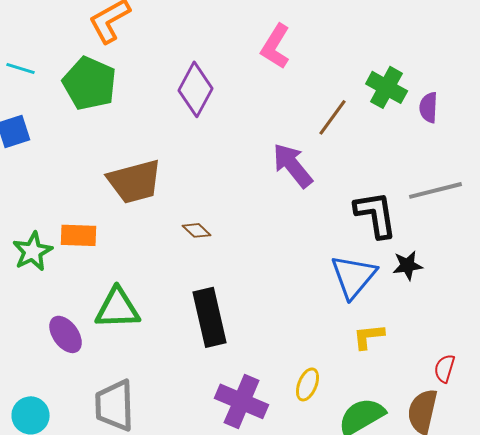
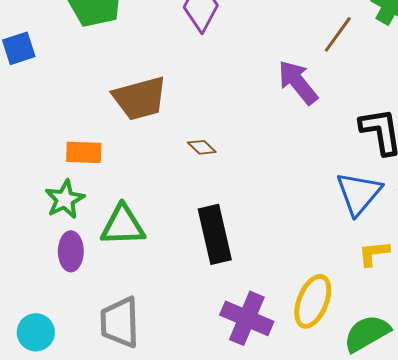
green star: (33, 251) -> (65, 199), moved
purple ellipse: (66, 334) -> (71, 251), turned 36
yellow ellipse: (308, 384) -> (313, 301), size x1.6

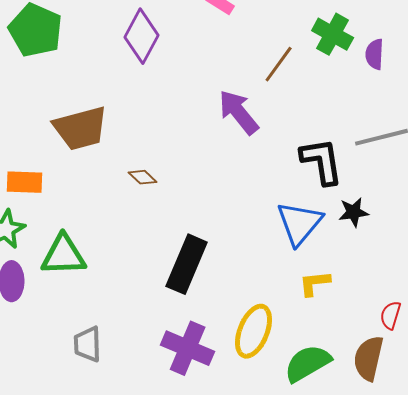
black rectangle: (215, 234) -> (187, 264), moved, turned 36
gray trapezoid: (120, 322) -> (88, 344), moved, size x0.7

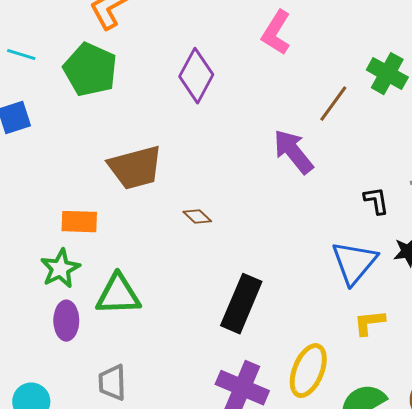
black L-shape: (322, 161) -> (376, 201), size x0.6
gray trapezoid: (88, 344) -> (112, 383), moved

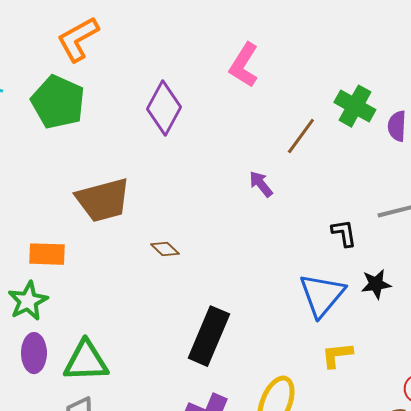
purple arrow: (293, 152) -> (261, 184), size x0.6
green triangle: (118, 295) -> (86, 361), moved

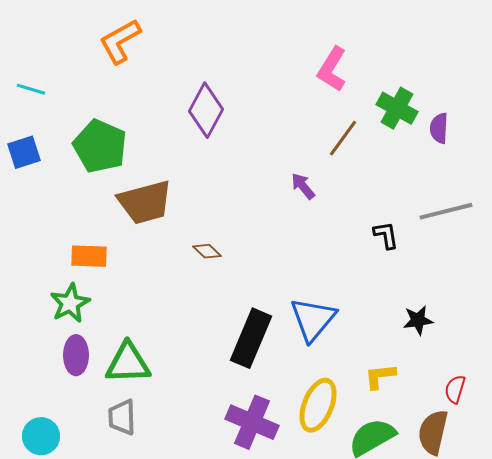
pink L-shape: (244, 65) -> (332, 69), moved
green pentagon: (58, 102) -> (100, 146), moved
black star: (376, 284) -> (418, 320), moved
blue triangle: (322, 295) -> (313, 319), moved
yellow L-shape: (337, 355) -> (380, 376), moved

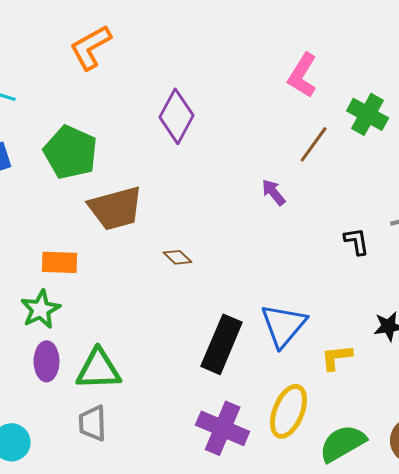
yellow L-shape: (380, 376) -> (337, 357), moved

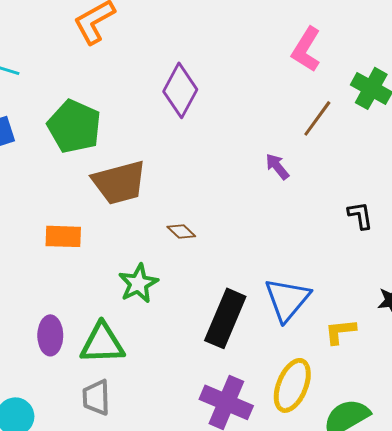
green star: (41, 309) -> (138, 283), moved

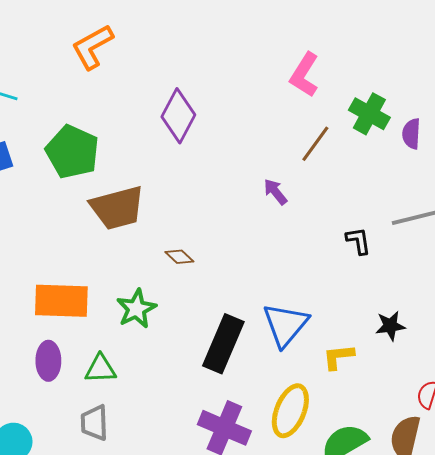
orange rectangle: (63, 236) -> (61, 301), moved, size x1.5
green triangle: (102, 343) -> (100, 369), size x0.7

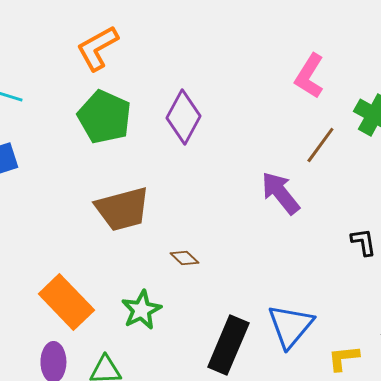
green pentagon: (72, 152) -> (104, 117), moved
purple arrow: (275, 192) -> (280, 193), size x1.6
orange rectangle: (61, 301) -> (66, 302), turned 44

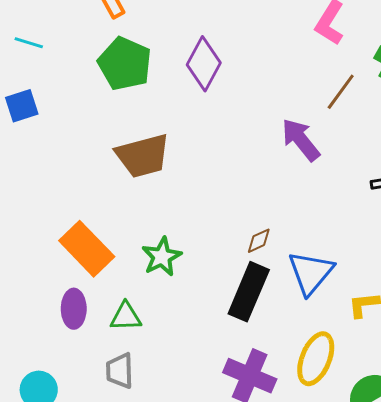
brown diamond: (184, 258) -> (259, 241), moved, turned -68

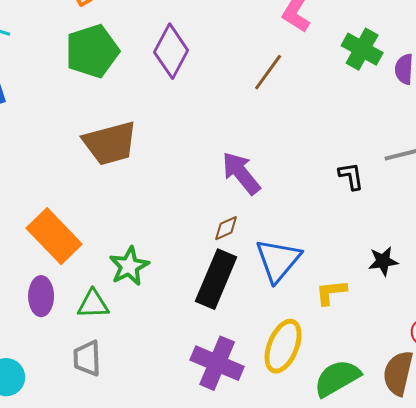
green pentagon: (125, 64) -> (92, 51), turned 30
brown line: (341, 92) -> (268, 72), moved
purple arrow: (301, 140) -> (241, 173), moved
green star: (162, 257) -> (129, 266), moved

